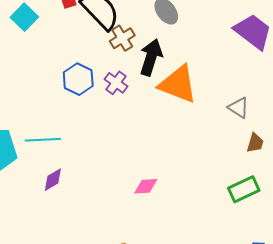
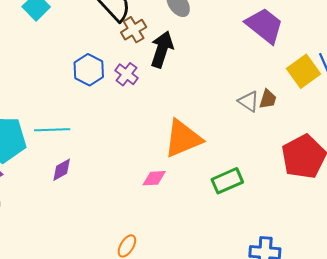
orange triangle: (178, 84) -> (183, 139), moved, turned -45
brown trapezoid: (255, 143) -> (268, 99), moved
green rectangle: (244, 189) -> (227, 181), moved

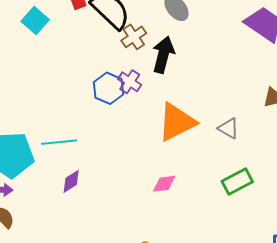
blue hexagon: (89, 70) -> (108, 88), moved
gray triangle: (249, 101) -> (229, 128), moved
orange triangle: (183, 139) -> (177, 122), moved

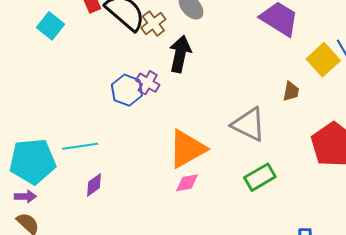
brown cross: (134, 37) -> (153, 24), moved
orange triangle: (177, 122) -> (187, 149), moved
gray triangle: (229, 128) -> (249, 124), size x1.6

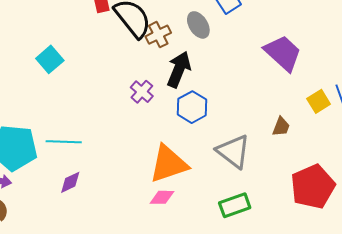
cyan square: (50, 26) -> (50, 59), moved
yellow square: (323, 60) -> (319, 101), size x0.7
blue hexagon: (127, 90) -> (192, 107), moved

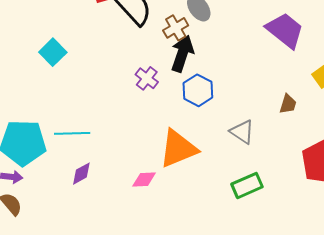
brown cross: (158, 35) -> (176, 28), moved
gray triangle: (233, 151) -> (242, 132), size x0.7
pink diamond: (162, 197) -> (144, 180), moved

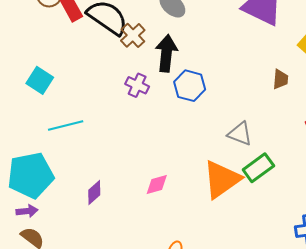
brown cross: (176, 28) -> (133, 35), moved
gray triangle: (242, 132) -> (240, 134), moved
cyan line: (72, 133) -> (66, 126), moved
orange triangle: (178, 149) -> (222, 179), moved

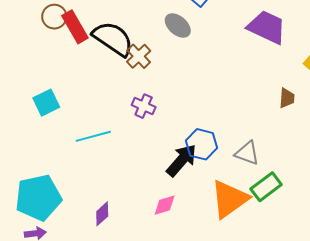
black arrow: (166, 53) -> (182, 160), moved, turned 36
cyan square: (40, 80) -> (46, 103), turned 32
blue hexagon: (190, 86) -> (202, 144), moved
cyan line: (66, 126) -> (93, 136), moved

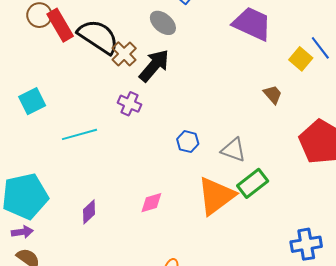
brown trapezoid: (287, 98) -> (273, 94), turned -45
blue hexagon: (202, 144) -> (188, 142), size x0.7
black arrow: (182, 160) -> (154, 66), moved

